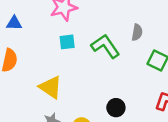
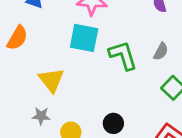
cyan square: (67, 42) -> (84, 38), size x1.6

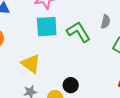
black circle: (113, 123) -> (71, 85), moved

